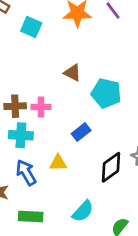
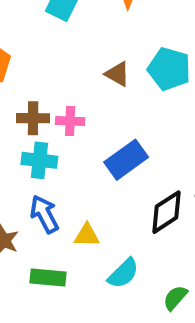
cyan pentagon: (106, 93) -> (169, 69), moved
blue rectangle: (81, 132) -> (126, 160), size x1.5
yellow triangle: (58, 163) -> (87, 235), moved

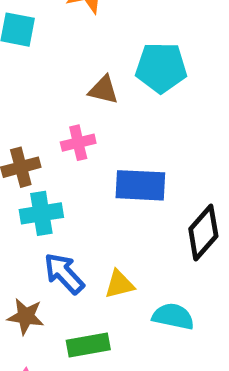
pink cross: (70, 121) -> (78, 143), moved
blue rectangle: (126, 160) -> (140, 185), turned 54
cyan semicircle: (123, 273) -> (173, 316), turned -108

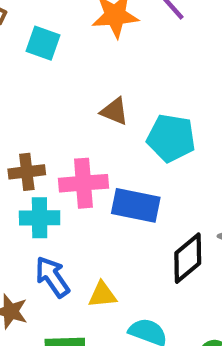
cyan pentagon: (161, 68) -> (171, 138), moved
pink cross: (78, 143) -> (83, 183), moved, size x1.5

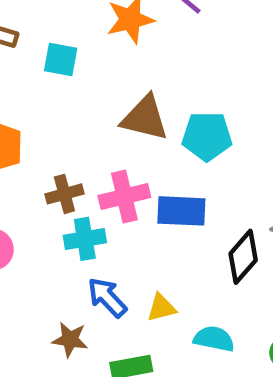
brown triangle: (115, 111) -> (145, 118), size x1.6

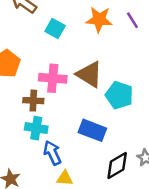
pink cross: (124, 197) -> (53, 78), moved
blue arrow: (107, 297) -> (52, 153), moved

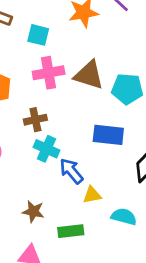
pink cross: (53, 78) -> (49, 73), moved
cyan cross: (36, 128) -> (47, 149), turned 30

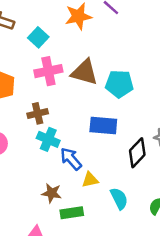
cyan square: (38, 35) -> (38, 37), turned 30
brown star: (33, 211) -> (52, 193), moved
cyan semicircle: (124, 217) -> (119, 199), turned 50

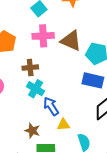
blue rectangle: (103, 126) -> (93, 80), moved

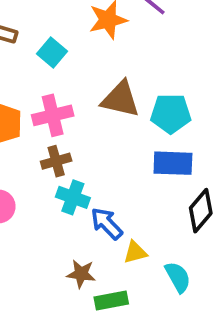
pink cross: (43, 36) -> (53, 115), moved

